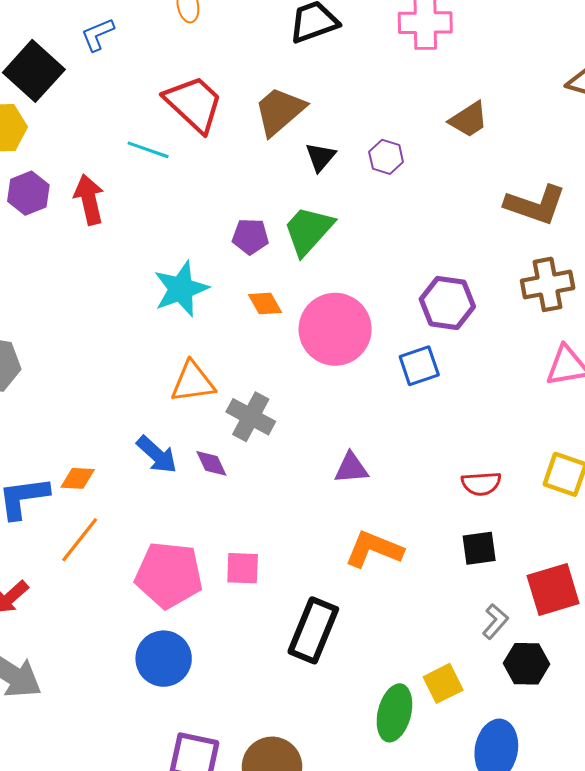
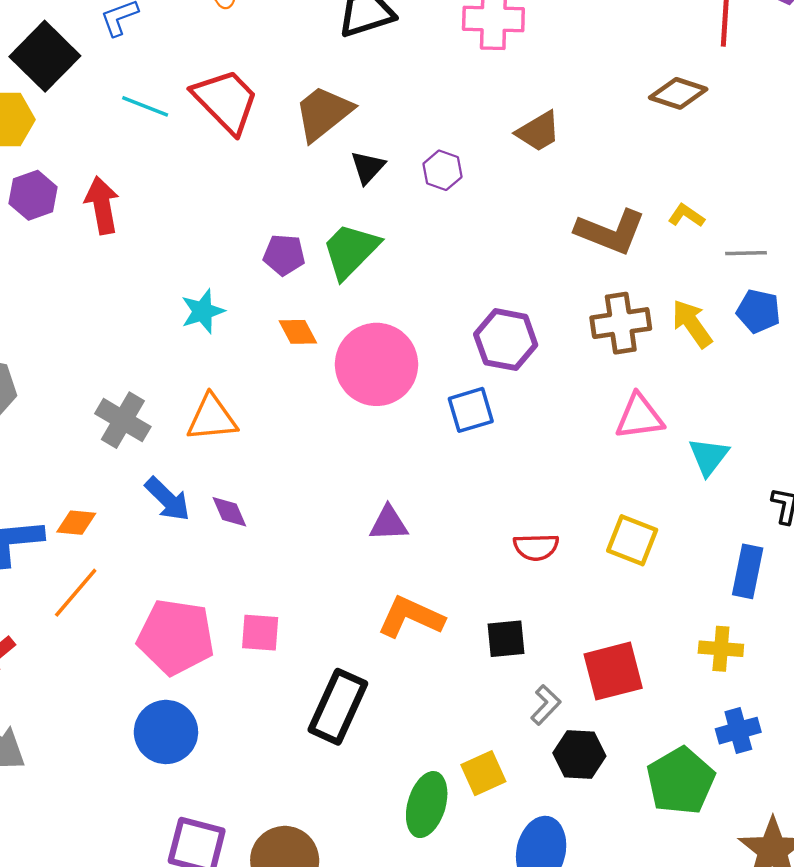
cyan line: (148, 150) -> (145, 106), moved
cyan star: (181, 289) -> (203, 311), size x0.7
gray cross: (251, 417) -> (123, 420), moved
black square: (479, 548) -> (506, 639), moved

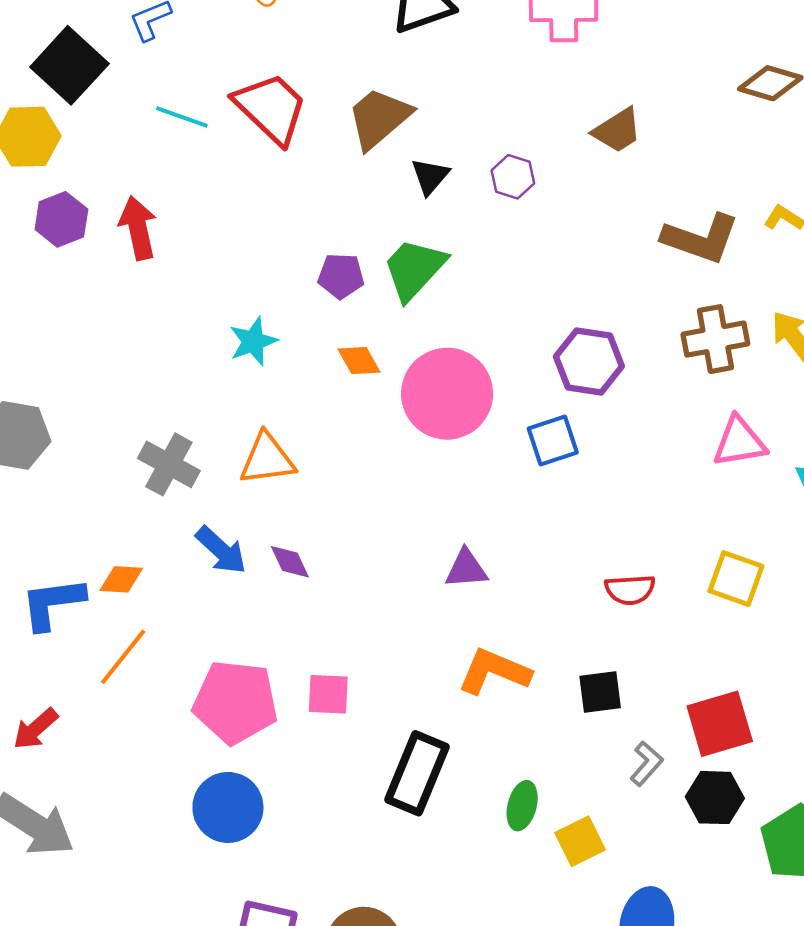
black hexagon: (579, 754) -> (715, 798), moved
green ellipse: (427, 805) -> (522, 806), moved, size x0.7

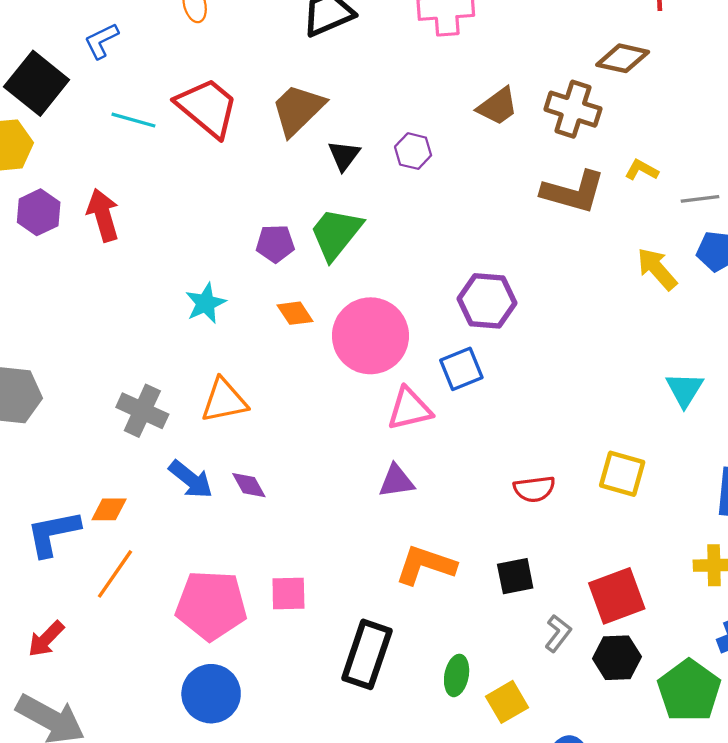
brown cross: (715, 339) -> (573, 109), moved, turned 32
pink triangle: (739, 442) -> (409, 409), moved

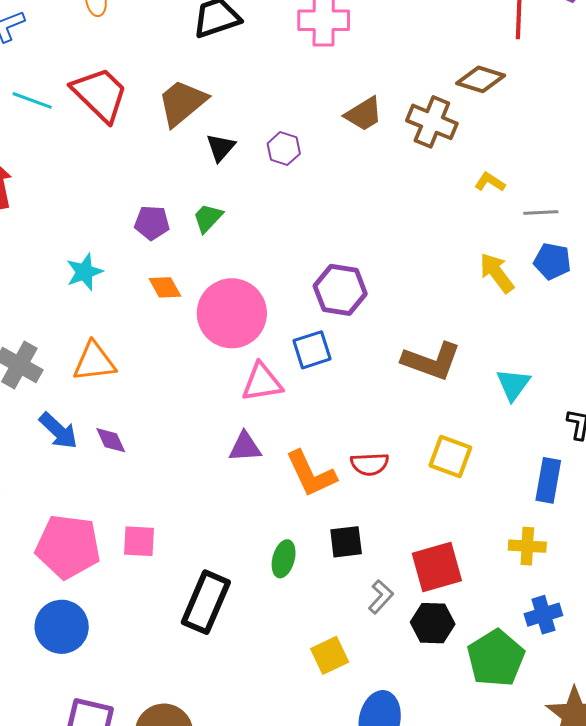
brown L-shape: (573, 192) -> (431, 361), moved
green trapezoid: (336, 234) -> (208, 218), size x0.6
orange L-shape: (426, 565) -> (311, 474), moved, turned -138
green ellipse: (457, 675) -> (284, 559), moved

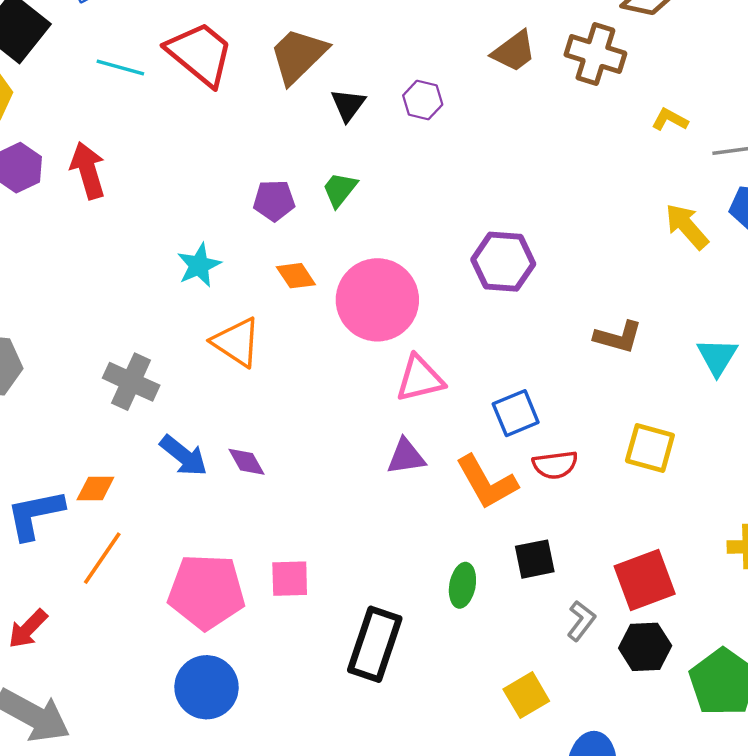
blue square: (312, 350) -> (516, 413), moved
brown L-shape: (431, 361) -> (618, 337), size x0.7
orange triangle: (94, 362) -> (236, 342), moved, turned 45

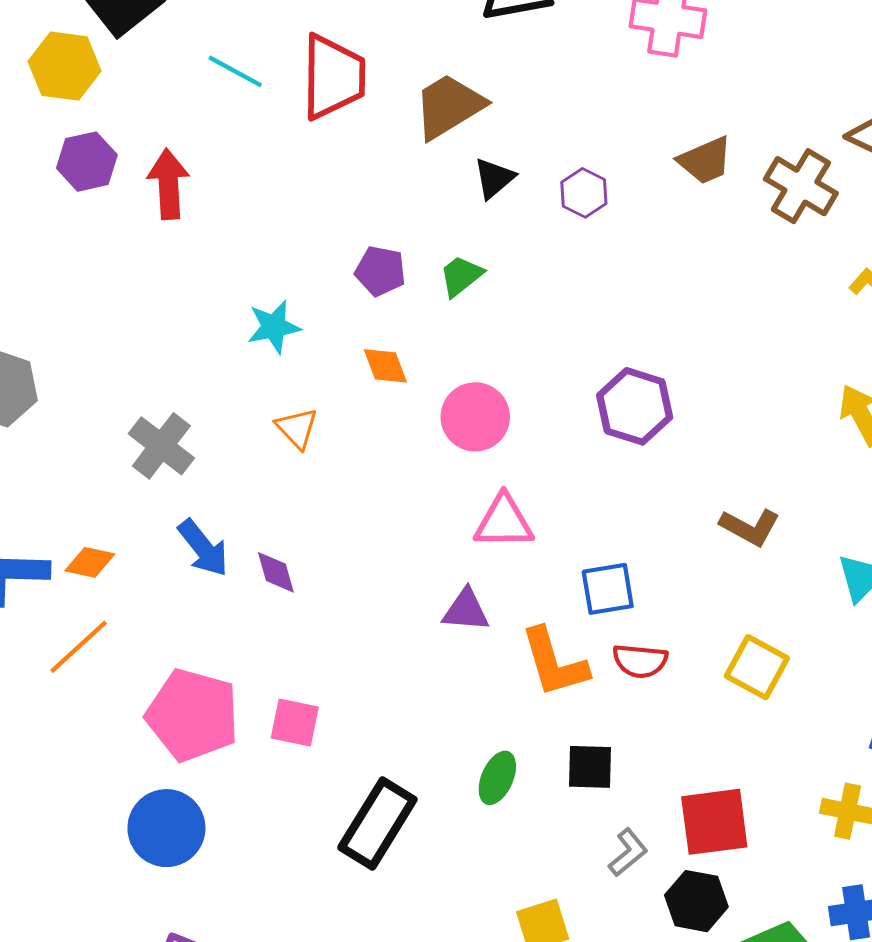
red trapezoid: (200, 54) -> (333, 77), turned 38
pink circle: (377, 300) -> (475, 417), size x0.7
orange triangle: (236, 342) -> (297, 428), size x0.7

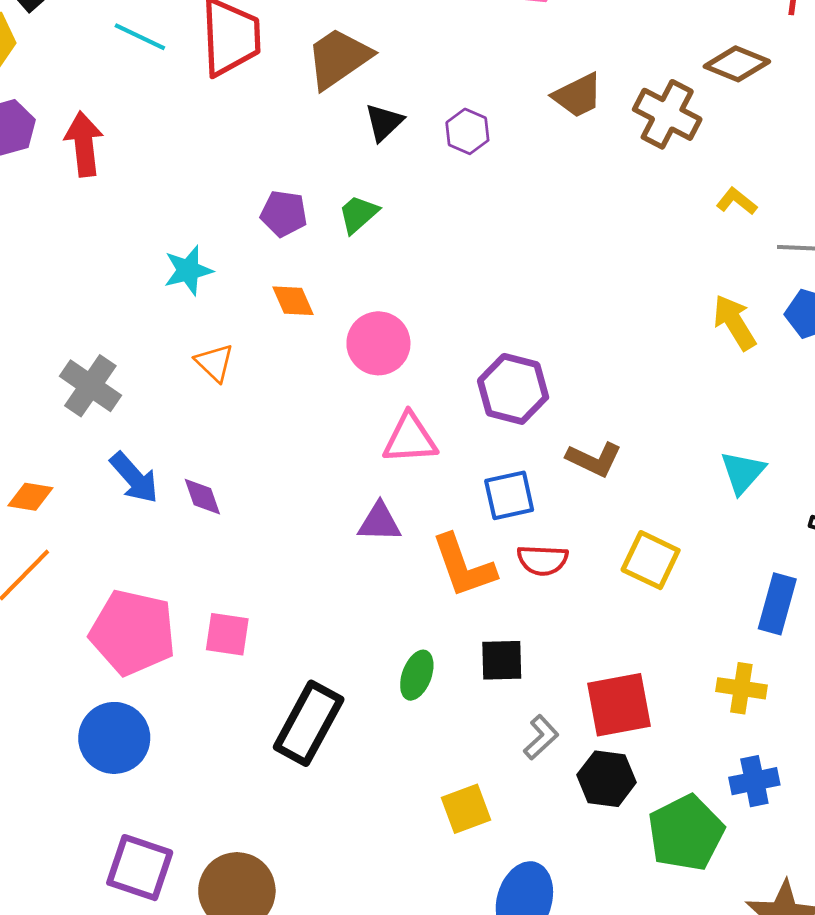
purple hexagon: (635, 406) -> (513, 389), moved
brown L-shape: (750, 527) -> (594, 459), moved

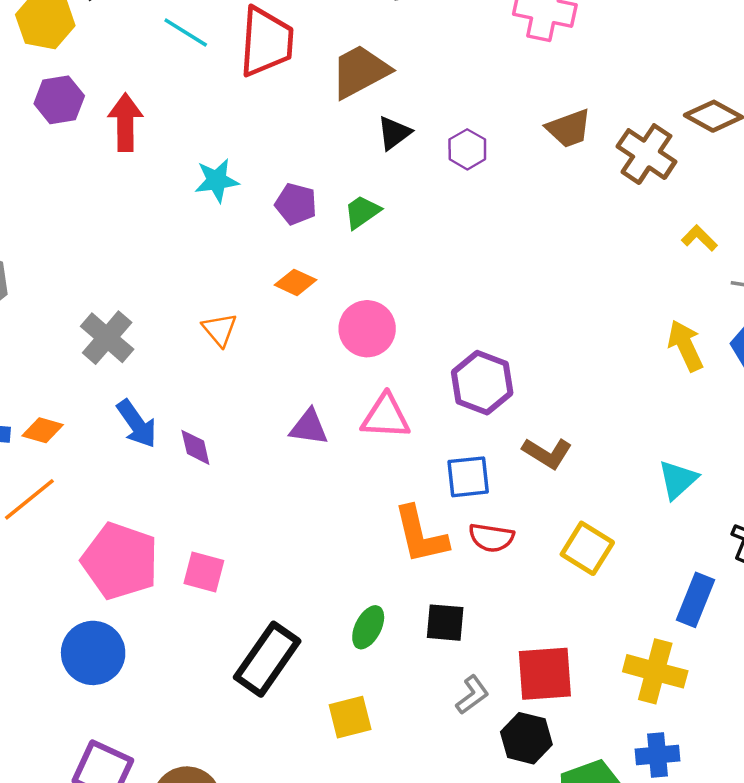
cyan star: (188, 270) -> (217, 180), moved
orange diamond: (293, 301) -> (295, 282), turned -48
purple triangle: (380, 522) -> (309, 427), moved
yellow cross: (741, 688) -> (655, 671), size x1.4
yellow square: (466, 809) -> (350, 717), moved

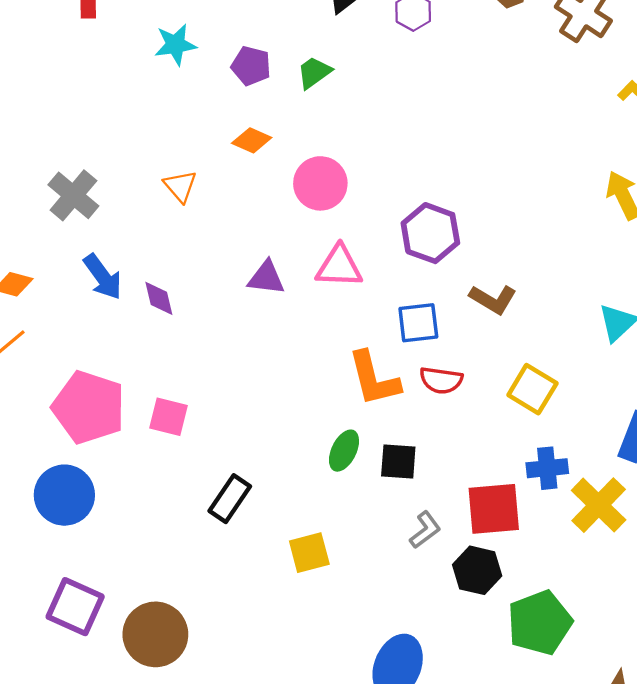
green ellipse: (368, 627) -> (344, 451), moved
black rectangle: (267, 659) -> (230, 499), size x0.7
yellow cross: (655, 671) -> (599, 505), turned 30
blue cross: (657, 755) -> (547, 468), moved

